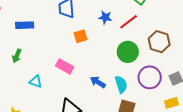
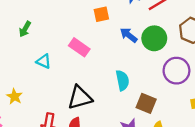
blue arrow: (98, 82) -> (129, 35), moved
cyan semicircle: (121, 84) -> (122, 80), moved

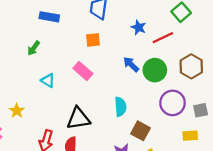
orange square: (101, 14) -> (93, 40), moved

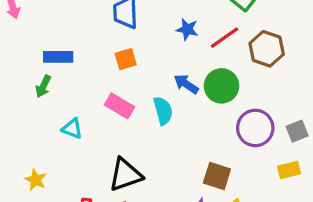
blue rectangle: (49, 17) -> (58, 57), moved
brown hexagon: (191, 66) -> (267, 49), moved
cyan semicircle: (120, 107) -> (163, 111), moved

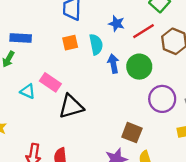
blue arrow: (186, 84) -> (113, 64), turned 42
pink rectangle: (119, 106) -> (50, 82), moved
cyan semicircle: (163, 111) -> (96, 44), moved
black triangle: (125, 175) -> (71, 106), moved

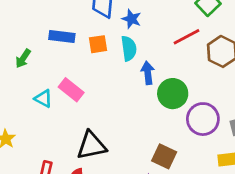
blue star: (117, 24) -> (131, 19), moved
blue rectangle: (21, 38) -> (62, 37), moved
green circle: (139, 67) -> (173, 94), moved
black triangle: (71, 106) -> (91, 145), moved

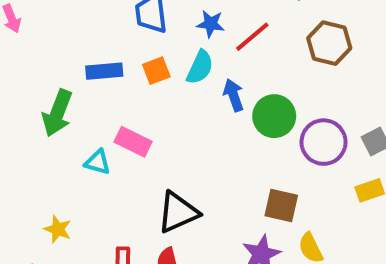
blue star: (131, 19) -> (211, 24), moved
red line: (186, 37) -> (252, 37), moved
cyan semicircle: (129, 48) -> (200, 67), turned 45
green arrow: (23, 58) -> (57, 113), size x1.6

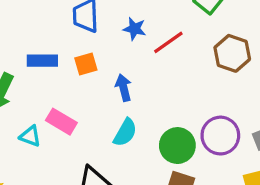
cyan semicircle: (200, 67) -> (125, 133), moved
blue arrow: (234, 95) -> (123, 88), moved
green circle: (274, 116) -> (177, 146), moved

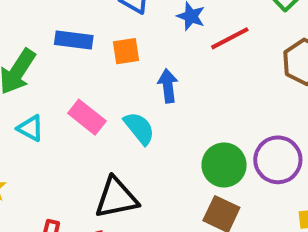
cyan semicircle: (125, 133) -> (139, 128), moved, turned -76
cyan triangle: (30, 136) -> (31, 128), moved

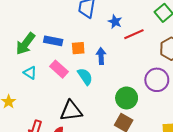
blue rectangle: (74, 40) -> (53, 41), moved
orange square: (126, 51) -> (78, 48), moved
purple circle: (278, 160) -> (157, 80), moved

